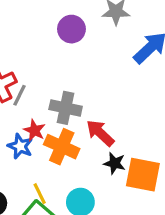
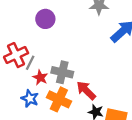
purple circle: (71, 29) -> (45, 19), moved
red star: (34, 130) -> (40, 78), moved

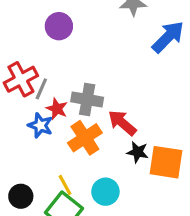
blue star: (30, 99) -> (40, 125), moved
orange cross: (59, 99) -> (85, 138), turned 35

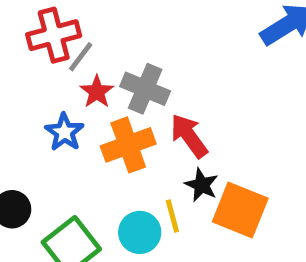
blue star: (40, 125) -> (64, 132), moved
yellow line: (65, 185) -> (172, 216), moved

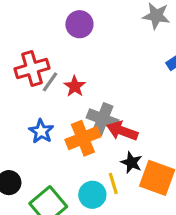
gray cross: (145, 89) -> (103, 119), moved
red star: (97, 92) -> (75, 86), moved
red arrow: (189, 136) -> (122, 131), turned -32

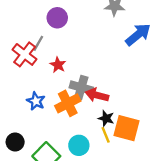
red cross: (32, 68) -> (25, 54), turned -30
gray line: (50, 82) -> (38, 43), moved
yellow line: (113, 183) -> (106, 135), moved

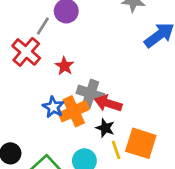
gray line: (38, 43) -> (43, 26), moved
blue star: (36, 101) -> (53, 107), moved
black star: (106, 118) -> (105, 128), moved

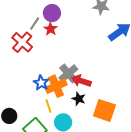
red star: (64, 66) -> (51, 29), moved
gray cross: (90, 94) -> (68, 73), turned 30
yellow line: (116, 150) -> (49, 106), moved

